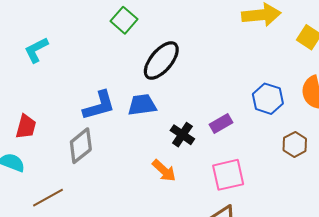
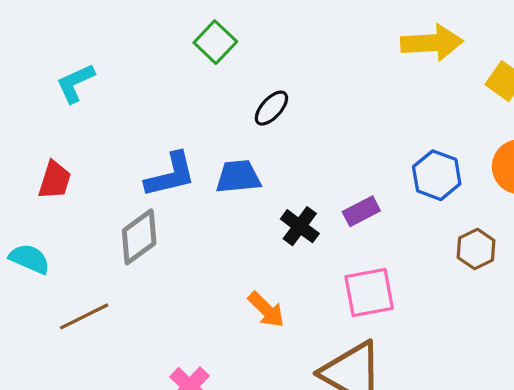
black ellipse: (161, 60) -> (271, 108), size x0.6
red trapezoid: (26, 127) -> (55, 180), moved
orange arrow: (164, 171) -> (266, 310), moved

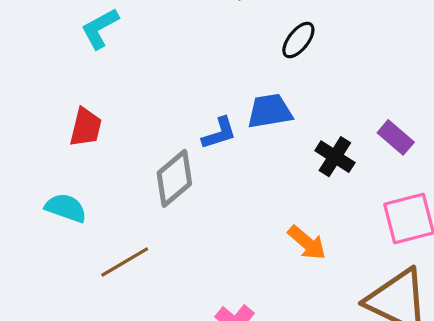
blue L-shape: (170, 175) -> (219, 133), moved, size x0.7
purple rectangle: (361, 211) -> (396, 137), turned 72

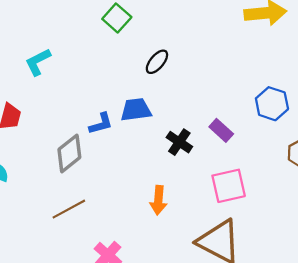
cyan L-shape: (100, 28) -> (38, 62), moved
orange arrow: (307, 243) -> (158, 200), turned 52
brown line: (125, 262) -> (69, 209), moved

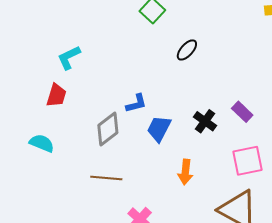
cyan L-shape: (38, 62) -> (69, 58), moved
blue trapezoid: (136, 110) -> (159, 129), moved, turned -56
brown line: (69, 209) -> (106, 178), turned 32

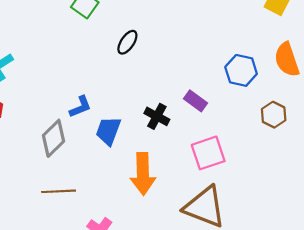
orange arrow: (185, 172) -> (143, 174), size x1.5

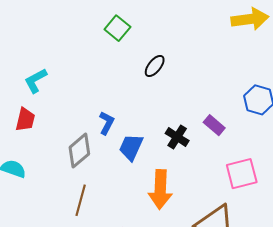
blue L-shape: (80, 107) -> (107, 123), turned -45
pink square: (208, 153) -> (242, 174), moved
brown line: (59, 191) -> (81, 200), turned -76

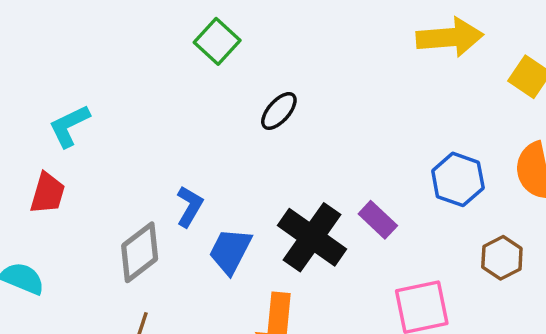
black cross: (177, 137) -> (312, 237), size x1.6

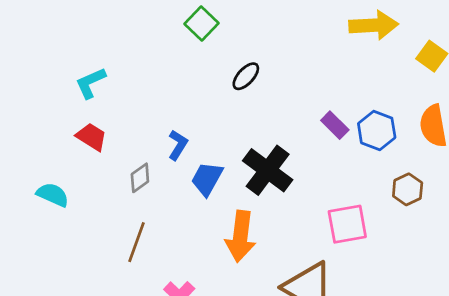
red trapezoid: (48, 193) -> (91, 137), moved, turned -76
purple rectangle: (378, 220) -> (335, 125), moved
gray diamond: (140, 252) -> (140, 178), size x0.7

